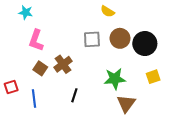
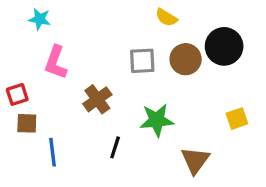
black circle: (145, 44) -> (224, 46), moved
brown square: (40, 68) -> (27, 123), moved, turned -32
green star: (115, 79) -> (157, 120), moved
red square: (11, 87) -> (17, 94), moved

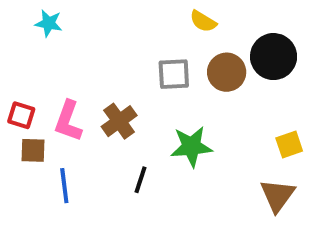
pink L-shape: (56, 62) -> (68, 121), moved
red square: (17, 94) -> (21, 115), turned 35
brown triangle: (195, 160) -> (277, 195), moved

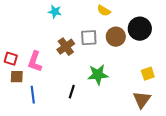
cyan star: (49, 23) -> (55, 12), moved
brown cross: (119, 121) -> (66, 47), moved

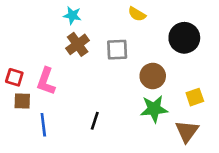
brown circle: (116, 37) -> (153, 76), moved
brown cross: (66, 47) -> (78, 44), moved
green star: (98, 75) -> (154, 109), moved

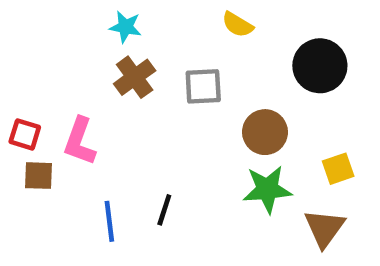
blue line: (43, 125) -> (109, 221), moved

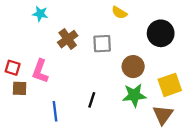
cyan star: (125, 27) -> (40, 14), moved
yellow square: (338, 169) -> (170, 85), size x1.5
black line: (164, 210) -> (92, 100), moved

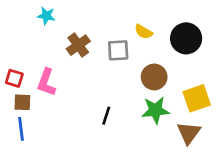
yellow semicircle: (119, 13) -> (143, 32), moved
blue line: (55, 111) -> (21, 129), moved

